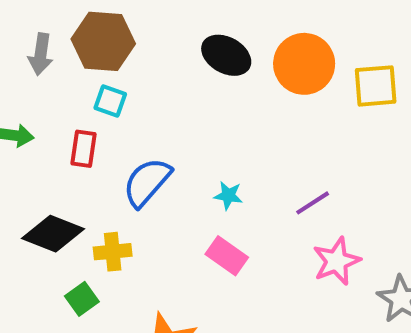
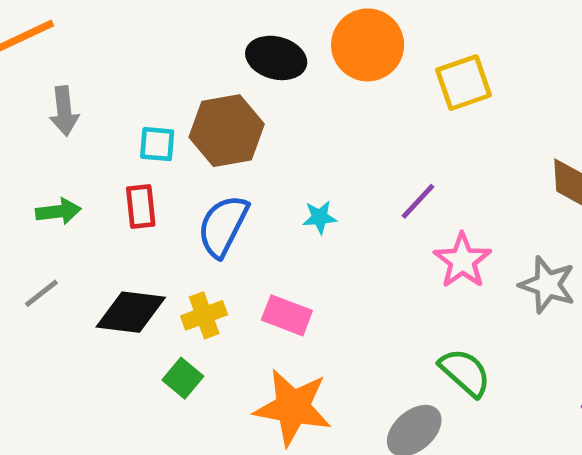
brown hexagon: (103, 41) -> (227, 131), moved
yellow square: (376, 86) -> (464, 83), moved
pink rectangle: (227, 256) -> (287, 315), moved

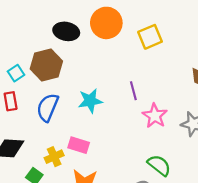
cyan square: (157, 144) -> (16, 73), turned -35
purple line: (418, 201) -> (133, 91), turned -54
cyan star: (320, 217) -> (90, 101), size x1.6
yellow cross: (204, 315) -> (54, 157), moved

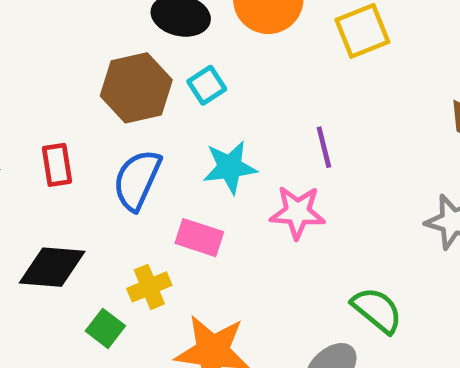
cyan square: (16, 73) -> (207, 85), moved
pink star: (155, 116) -> (297, 212), moved, turned -30
pink rectangle: (79, 145) -> (199, 238), moved

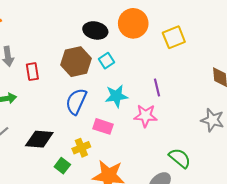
red rectangle: (57, 165) -> (32, 72), moved

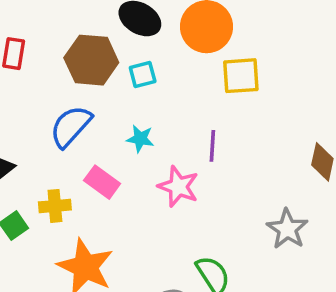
yellow square: (174, 37) -> (241, 76), moved
cyan star: (116, 96) -> (140, 139), size x0.7

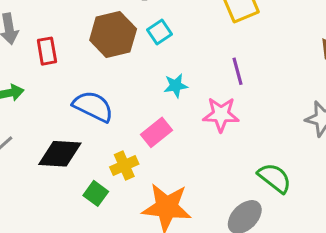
blue semicircle: (71, 126) -> (93, 106), moved, turned 93
pink rectangle: (102, 182) -> (157, 132), turned -56

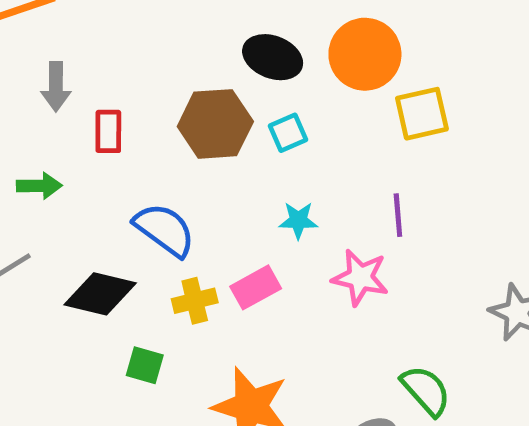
yellow cross: (124, 166) -> (195, 301), moved
green square: (96, 193) -> (145, 365), turned -30

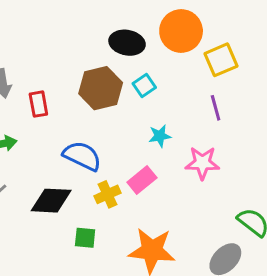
purple line: (398, 215) -> (216, 108), moved

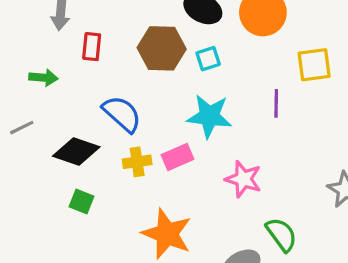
yellow square: (221, 60) -> (314, 65), moved
cyan star: (160, 136) -> (209, 116), size x1.8
pink star: (202, 163) -> (243, 179), moved
green square: (85, 238) -> (81, 201), moved

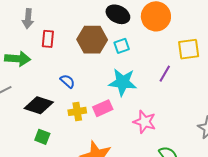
green arrow: (43, 78) -> (18, 59), size x1.4
purple line: (276, 103) -> (165, 74), turned 30
blue semicircle: (122, 114) -> (67, 81), size x0.6

